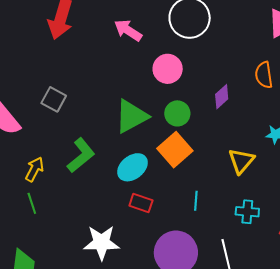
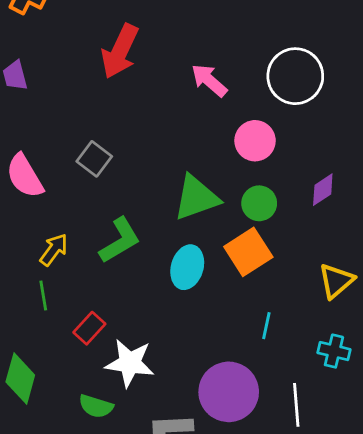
cyan ellipse: (132, 167) -> (187, 267), turned -44
red rectangle: (141, 203) -> (89, 328), moved, turned -75

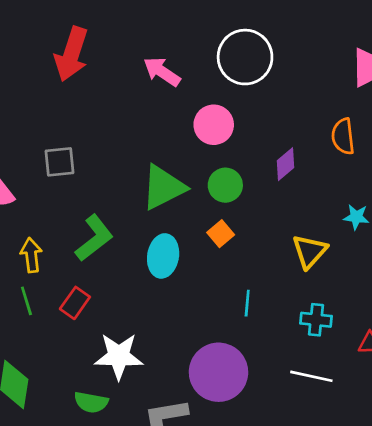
gray square: (94, 159) -> (60, 162), turned -36
yellow arrow: (54, 250) -> (31, 255), turned -36
orange square: (248, 252) -> (221, 234), size x0.6
red rectangle: (89, 328) -> (75, 303), moved
white line: (296, 405) -> (311, 376), moved, turned -66

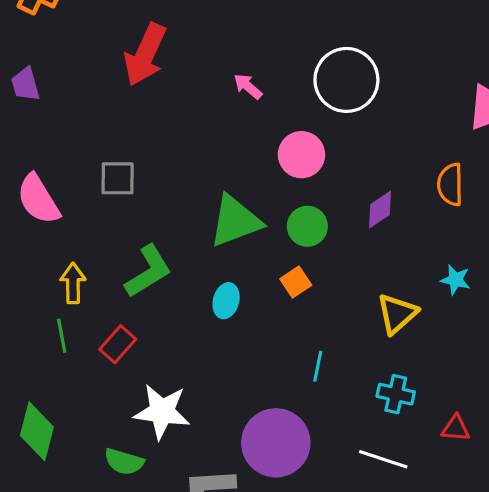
pink arrow: (162, 72) -> (248, 86), size x0.7
cyan ellipse: (163, 256) -> (226, 301), size x0.7

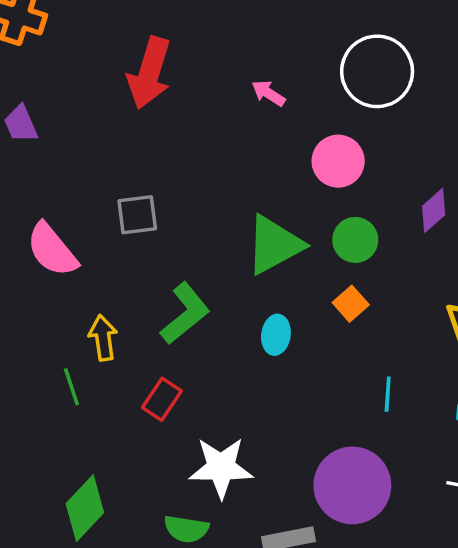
green line: (62, 336) -> (71, 387), moved
green diamond: (37, 431) -> (85, 508), turned 36

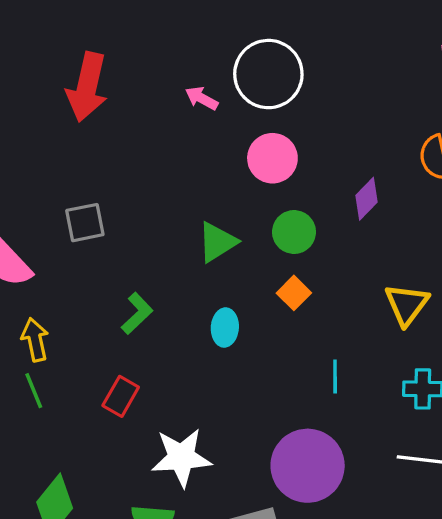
white circle: (377, 71) -> (268, 74), moved
green triangle: (274, 245) -> (217, 242), size x0.7
green L-shape: (185, 314) -> (137, 313), size x0.7
yellow arrow: (103, 338) -> (35, 340), moved

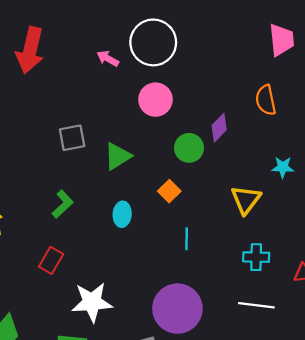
gray square: (85, 223) -> (72, 138), moved
green circle: (294, 232) -> (189, 148), moved
cyan line: (335, 376) -> (187, 239), moved

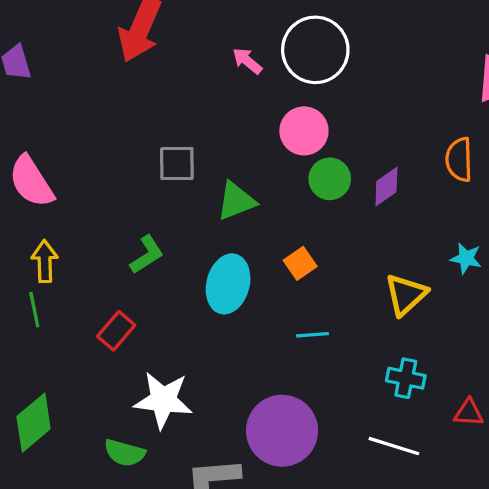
green circle: (189, 148) -> (330, 179), moved
cyan ellipse: (122, 214) -> (228, 284), size x1.6
cyan line: (187, 239) -> (313, 335), turned 75

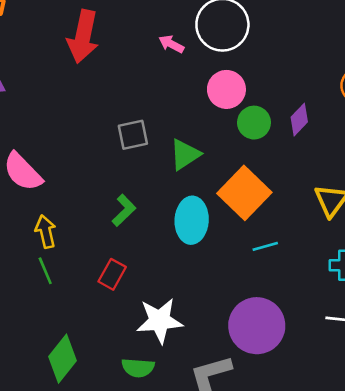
orange square: (300, 263) -> (244, 193), size x2.0

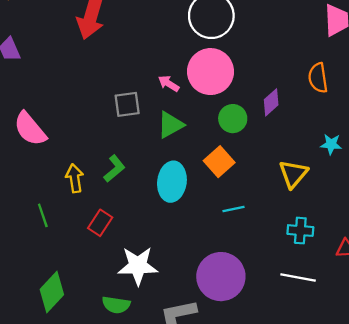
pink arrow: (171, 44) -> (169, 84), moved
pink circle: (226, 89) -> (211, 72), size x1.4
green circle: (254, 123) -> (233, 119), moved
orange square: (244, 193) -> (219, 162), size x0.7
yellow arrow: (46, 232) -> (75, 178), moved

